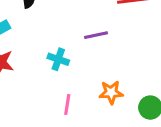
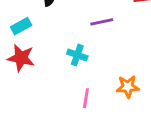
purple line: (96, 35) -> (102, 22), moved

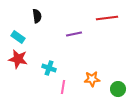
cyan rectangle: (21, 26) -> (18, 37), turned 64
cyan cross: (77, 55) -> (49, 68), moved

